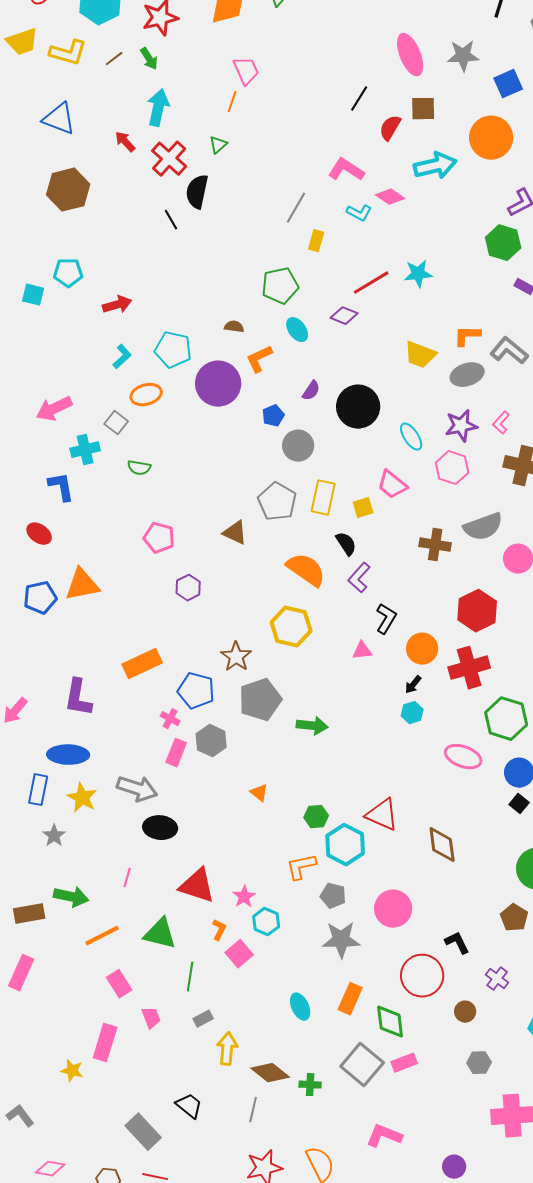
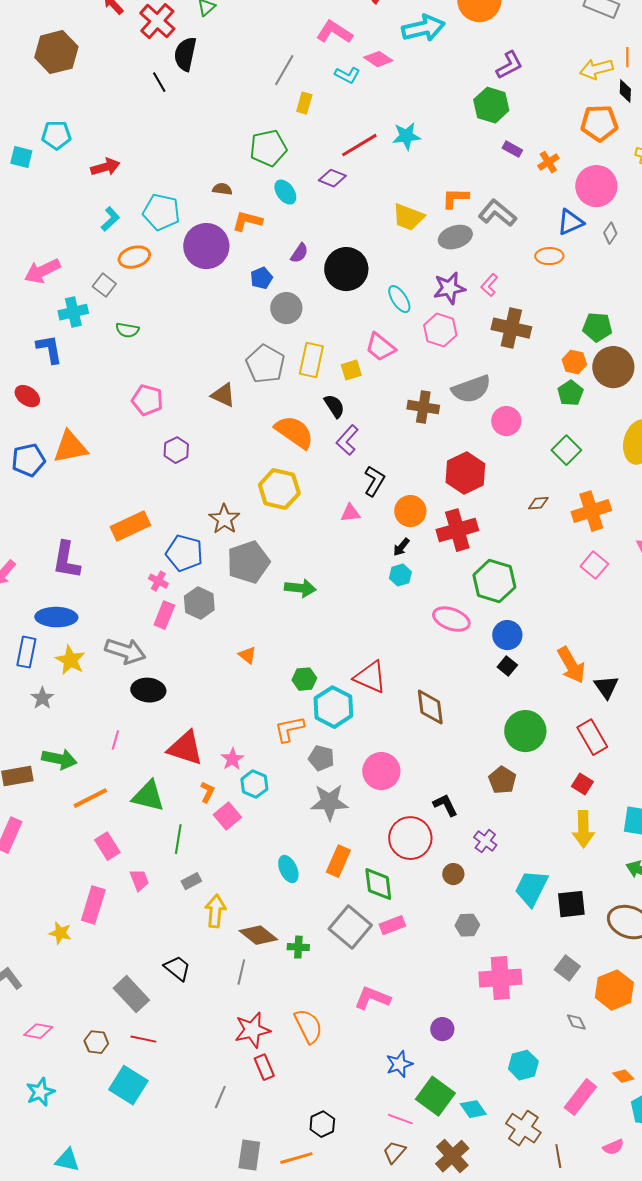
orange L-shape: (259, 359) -> (247, 221), turned 40

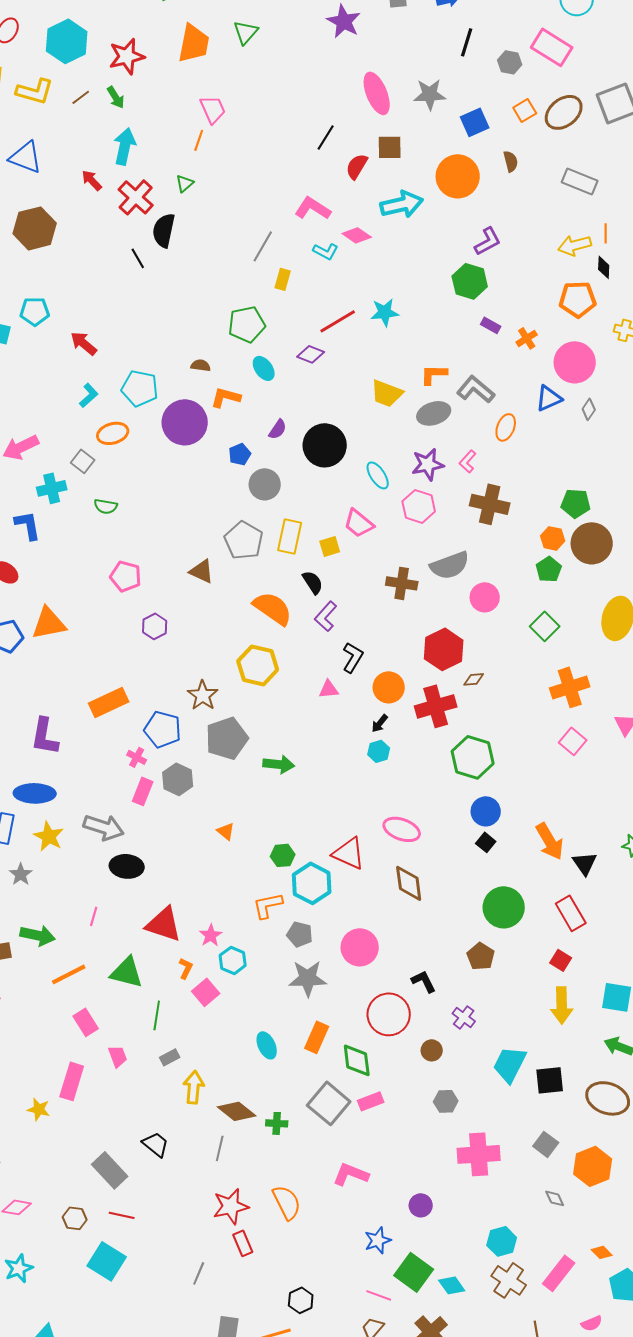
red arrow: (105, 167) -> (84, 343), turned -124
orange ellipse: (549, 256) -> (506, 427), moved, turned -68
brown diamond: (538, 503) -> (474, 679), moved
pink ellipse: (451, 619) -> (402, 829), moved
brown cross: (523, 1128) -> (509, 1280), moved

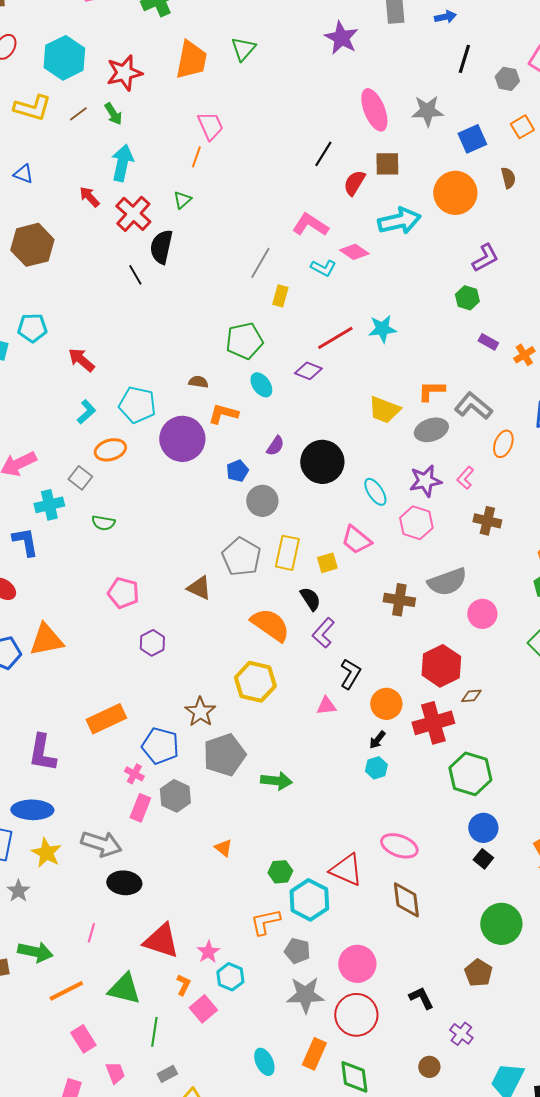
blue triangle: (26, 157) -> (23, 174), size x0.6
green hexagon: (470, 281) -> (467, 298), size x0.7
brown cross: (490, 504) -> (487, 521), size x0.7
red circle: (389, 1014) -> (356, 1015), moved

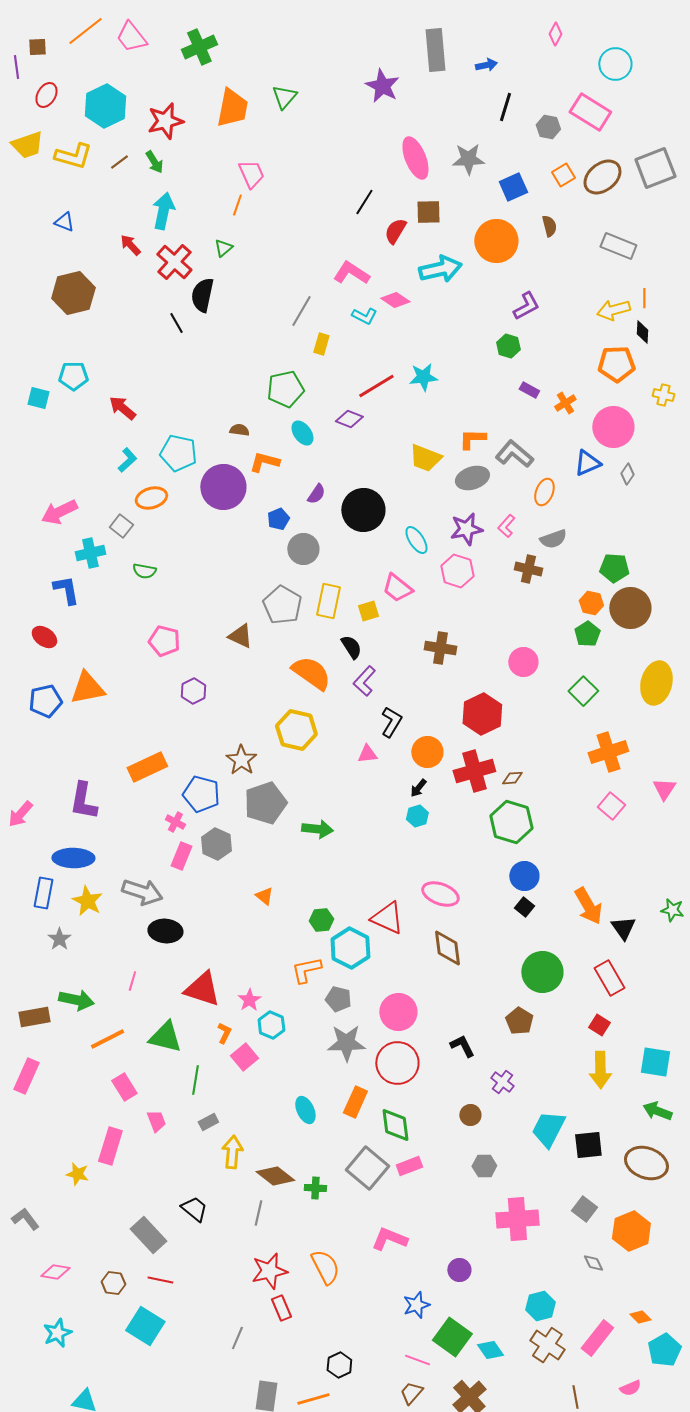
gray semicircle: (447, 582) -> (553, 539), moved, size x0.7
brown diamond: (471, 696) -> (512, 778), moved

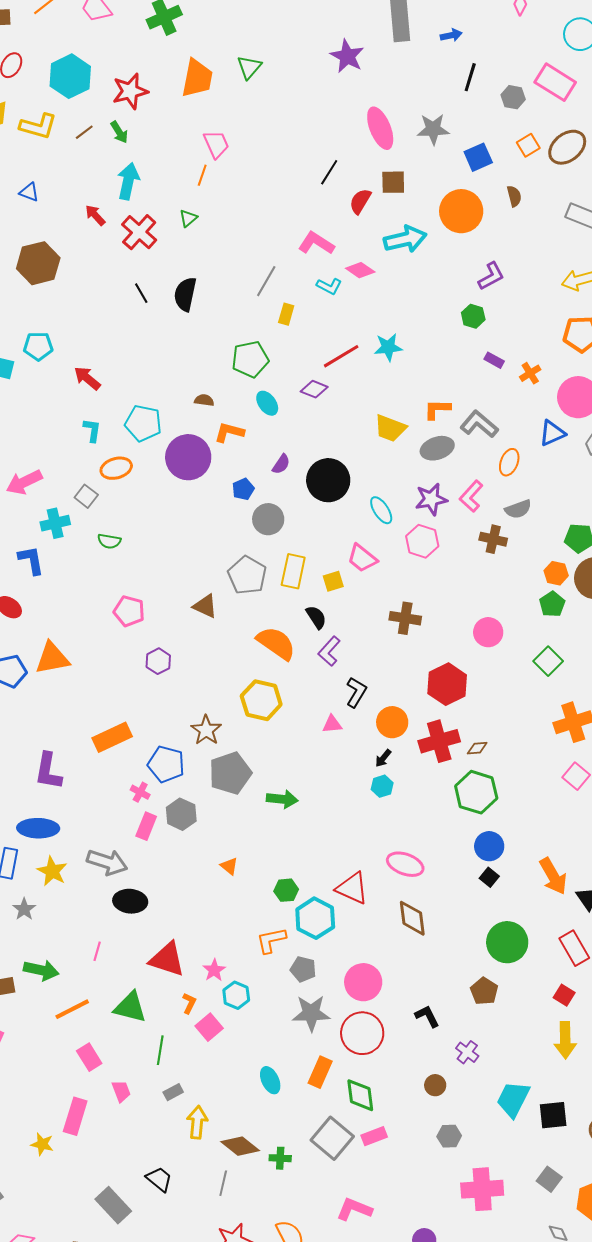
black semicircle: (202, 295) -> (185, 294), moved
cyan L-shape: (127, 460) -> (92, 430), turned -40
pink L-shape: (506, 526) -> (471, 496), size x1.4

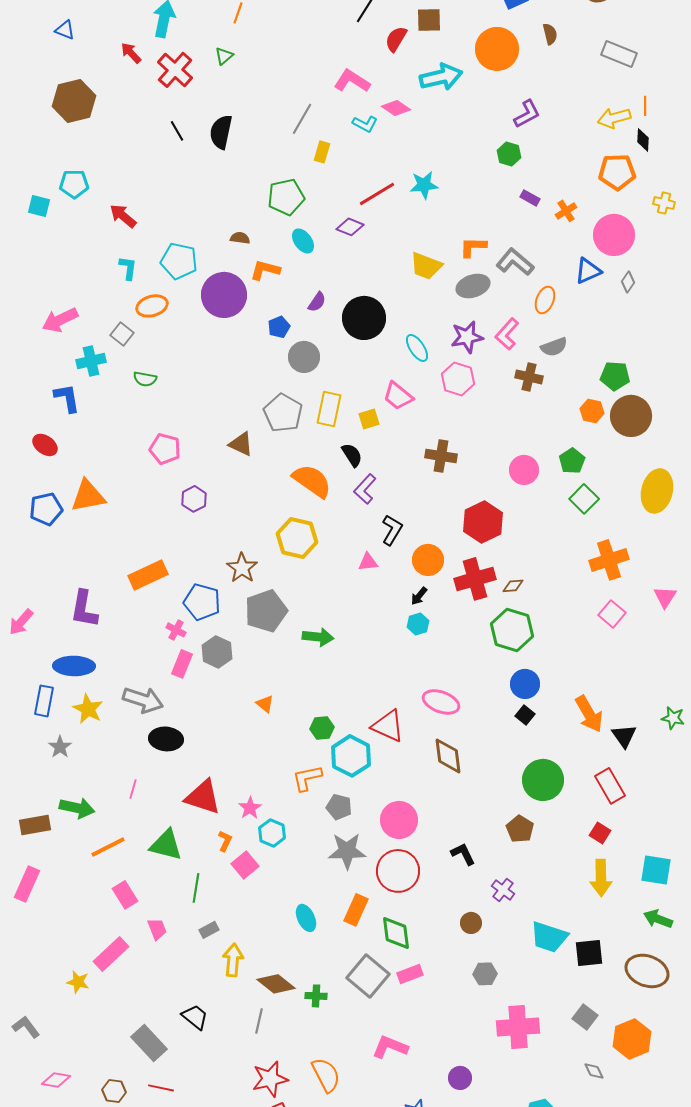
green pentagon: (552, 604) -> (572, 461), moved
cyan trapezoid: (513, 1099) -> (549, 937), turned -99
pink rectangle: (75, 1116) -> (111, 954), turned 30

